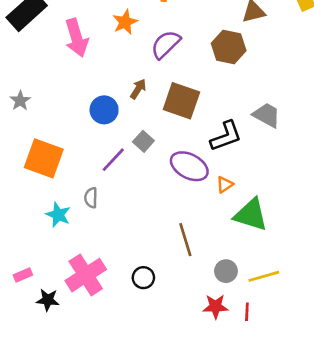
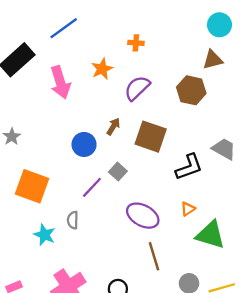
purple ellipse: (189, 166) -> (143, 216), moved

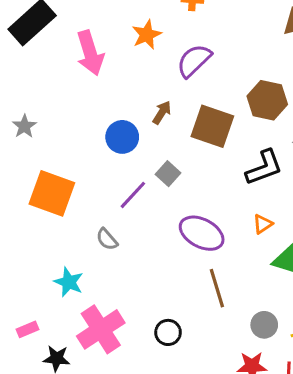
brown hexagon: (191, 90) -> (267, 100), moved
gray semicircle: (73, 220) -> (107, 239), turned -42
cyan star: (44, 235) -> (69, 282), moved

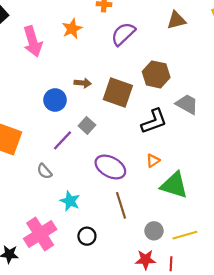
purple semicircle: (194, 61) -> (123, 34), moved
brown arrow: (162, 113) -> (83, 83), turned 63
cyan star: (69, 282) -> (70, 201), moved

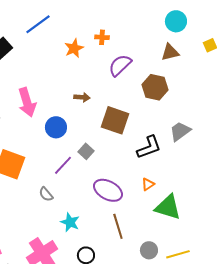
orange star: (72, 29) -> (74, 48), moved
pink arrow: (33, 41) -> (27, 102), moved
brown hexagon: (156, 74) -> (155, 87), moved
brown arrow: (83, 83) -> (82, 97), moved
gray trapezoid: (187, 104) -> (180, 131), turned -65

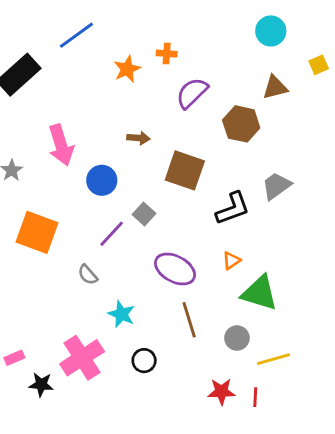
brown triangle: (170, 52) -> (275, 87), moved
gray circle: (149, 250) -> (237, 338), moved

